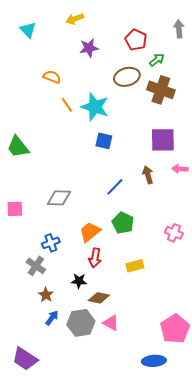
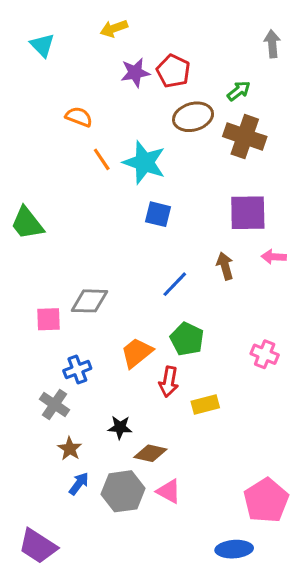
red pentagon: (136, 40) -> (173, 71), moved
pink square: (15, 209) -> (48, 319), moved
red arrow: (95, 258) -> (169, 382), moved

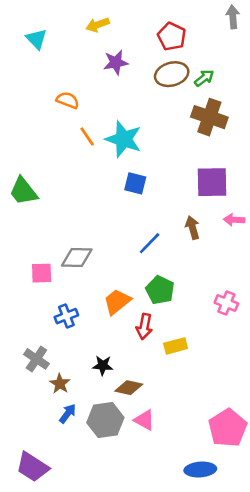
gray arrow: (272, 44) -> (233, 17), moved
red pentagon: (173, 71) -> (172, 36), moved
brown ellipse: (193, 117) -> (172, 74), moved
gray cross: (54, 404) -> (36, 359), moved

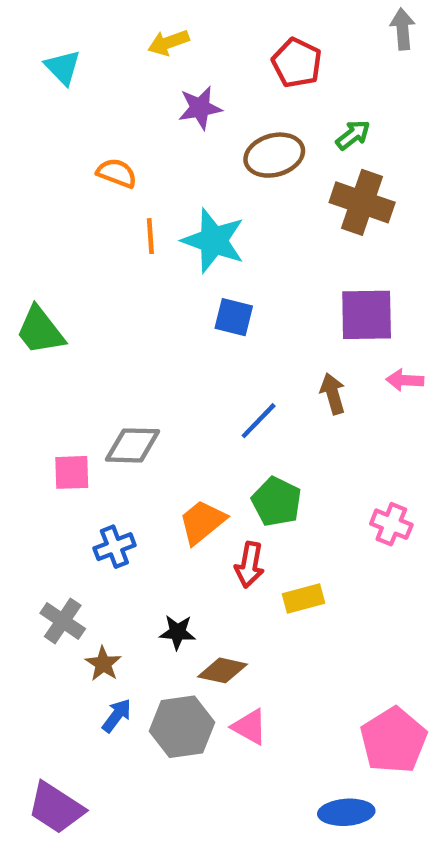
brown ellipse: (172, 74) -> (274, 155), moved
orange line: (87, 137) -> (150, 236), turned 30

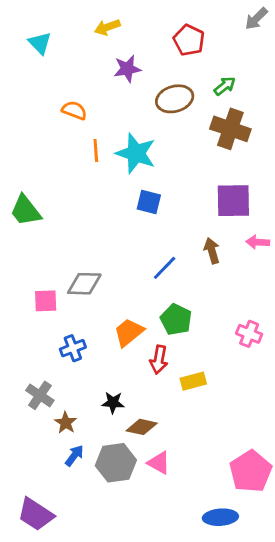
gray arrow: (403, 29) -> (256, 19), turned -130

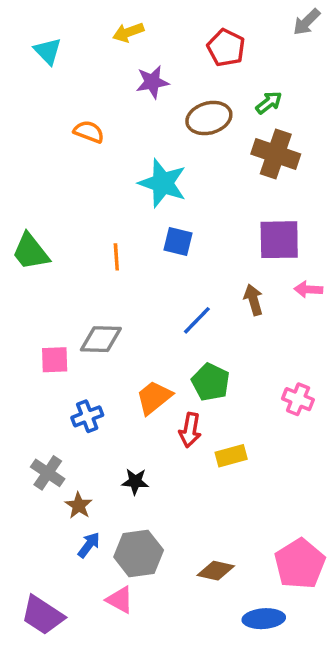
orange line: (96, 150) -> (116, 257), moved
brown diamond: (142, 427) -> (216, 571), moved
pink triangle: (159, 463) -> (120, 600), moved

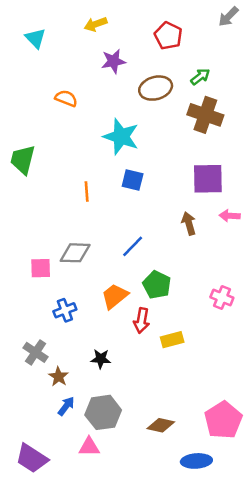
green trapezoid: (31, 252) -> (23, 160), moved, turned 52
blue line: (197, 320) -> (133, 246), moved
pink triangle: (120, 600) -> (89, 447), turned -30

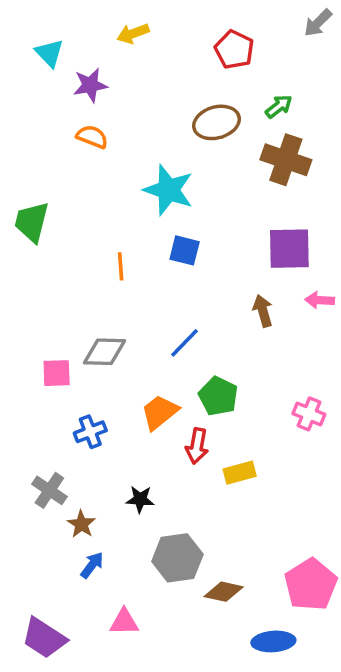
purple star: (113, 61) -> (90, 85), moved
gray hexagon: (103, 412) -> (177, 558), moved

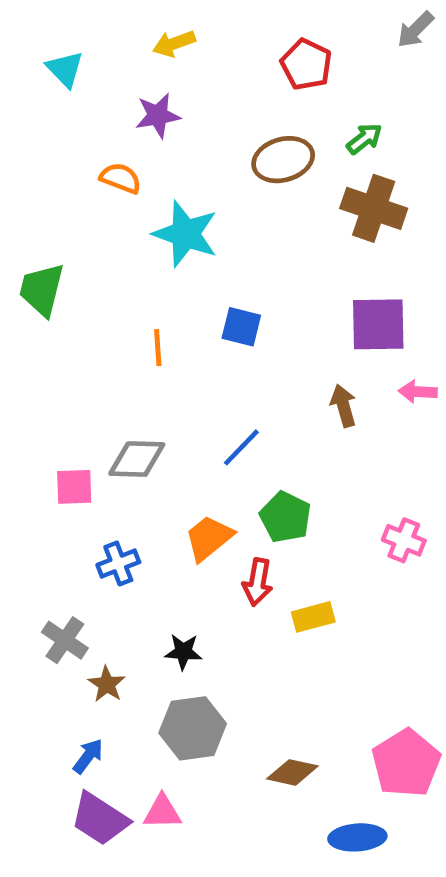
purple star: (90, 85) -> (158, 115), moved
cyan star: (169, 190) -> (186, 234), moved
gray hexagon: (177, 558) -> (193, 728), moved
blue arrow: (92, 565) -> (88, 756), moved
purple trapezoid: (44, 638) -> (100, 819), moved

